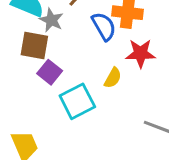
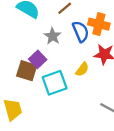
gray star: (51, 20) -> (53, 36), moved
brown square: (34, 45) -> (27, 71), moved

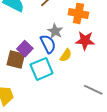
blue semicircle: (81, 32) -> (48, 44), moved
gray star: (53, 36) -> (55, 31), moved

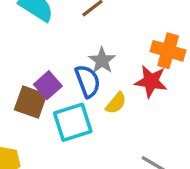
orange cross: (78, 13) -> (168, 51), moved

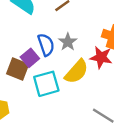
blue semicircle: (88, 81) -> (46, 45), moved
yellow semicircle: (116, 103) -> (76, 72), size x1.6

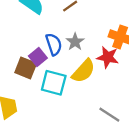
cyan square: (46, 84) -> (54, 83), turned 30

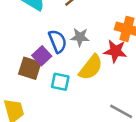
gray star: (75, 42) -> (80, 37), turned -30
cyan square: (54, 83) -> (60, 82), size x0.7

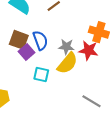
gray star: (80, 37) -> (66, 47), moved
brown square: (30, 68) -> (19, 40), moved

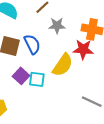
gray star: (66, 47) -> (57, 26), moved
purple square: (27, 52) -> (21, 76), moved

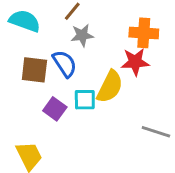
gray star: (57, 26) -> (82, 35), moved
cyan square: (37, 79) -> (85, 100), moved

